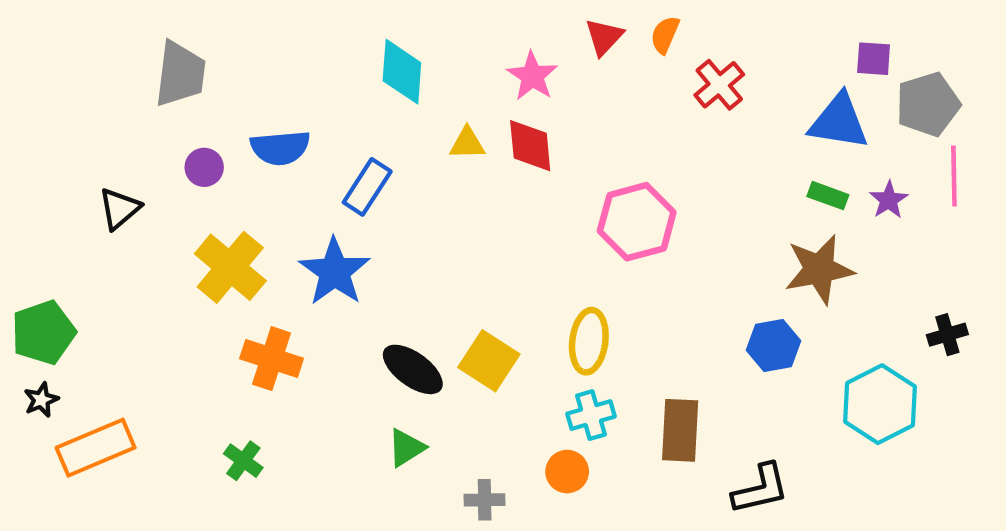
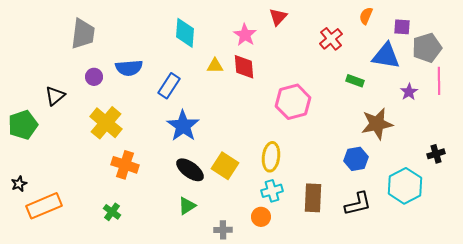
orange semicircle: (665, 35) -> (366, 16), moved
green rectangle: (828, 196) -> (355, 81), moved
blue star: (335, 272) -> (183, 126), moved
green pentagon: (43, 332) -> (23, 125), moved
black L-shape: (761, 489) -> (358, 204), moved

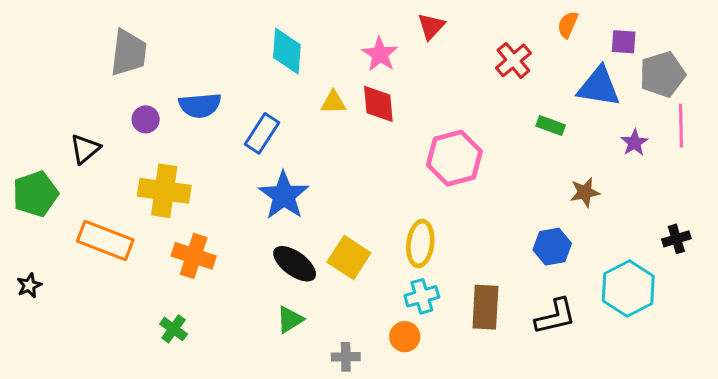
yellow cross: (106, 123) -> (164, 191), turned -32
brown star: (377, 124) -> (585, 192), size x0.6
orange rectangle: (44, 206) -> (105, 240), moved, turned 44

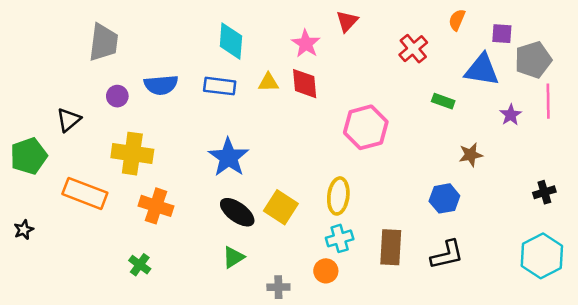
blue rectangle: (262, 133) -> (220, 86), moved, turned 64
cyan hexagon: (628, 289) -> (542, 256), moved

